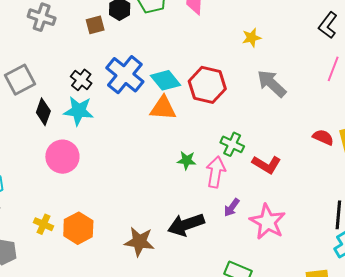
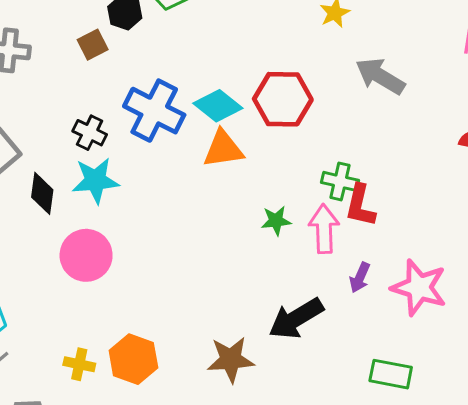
red L-shape: (267, 164) -> (360, 206), moved, turned 84

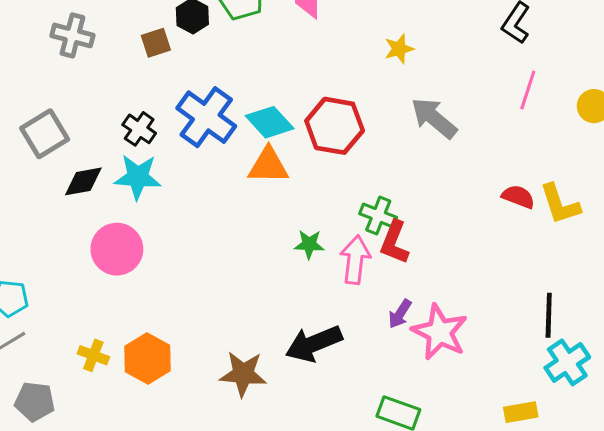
black diamond: (42, 193) -> (83, 181), turned 63
purple arrow: (360, 278) -> (400, 314), moved

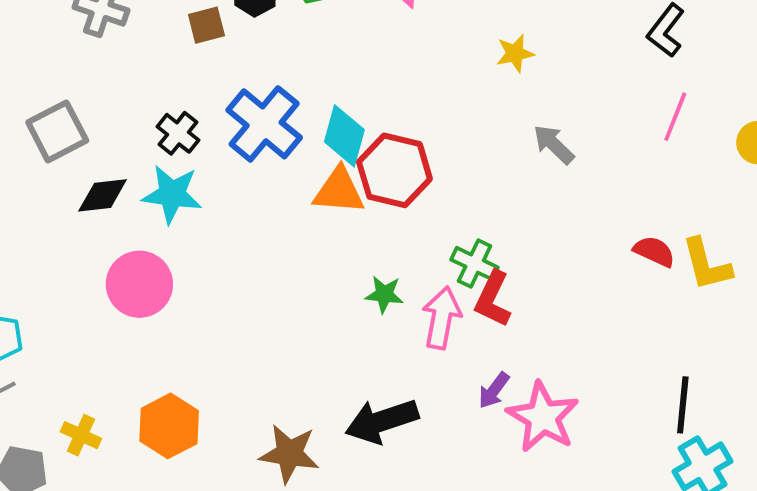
gray arrow: (434, 118) -> (554, 144), size x0.7
cyan diamond: (270, 122) -> (344, 136), turned 54
red hexagon: (335, 126) -> (394, 170), moved
yellow cross: (93, 355) -> (81, 435), moved

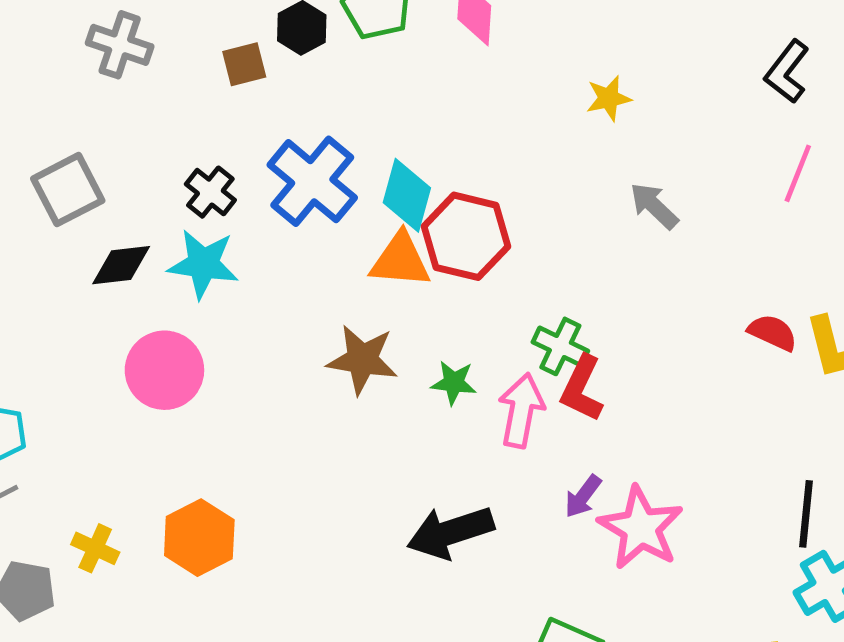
brown star: (289, 454) -> (362, 360), moved

